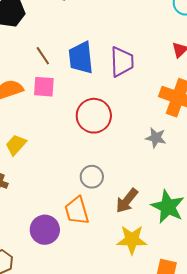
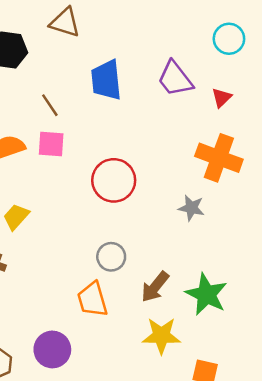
blue trapezoid: (81, 58) -> (106, 80), moved
purple trapezoid: (122, 62) -> (175, 79), moved, turned 144
purple circle: (45, 230) -> (52, 349), moved

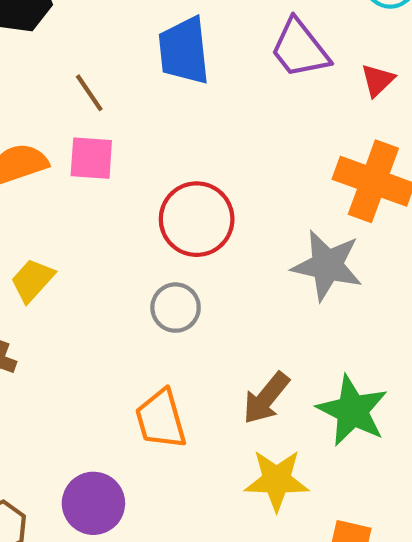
gray star: (191, 208) -> (327, 265), size x1.6
gray circle: (111, 257) -> (176, 308), moved

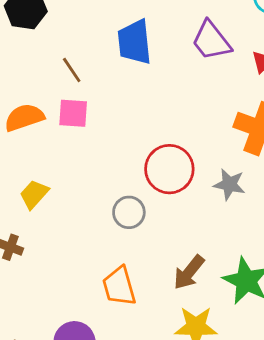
red circle: (197, 219) -> (169, 169), moved
gray star: (327, 265) -> (229, 184), size x0.7

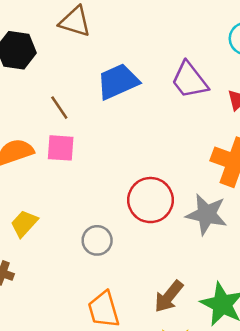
blue trapezoid: (134, 42) -> (118, 82), turned 72
gray star: (229, 184) -> (206, 214), size x1.4
gray circle: (129, 212) -> (97, 240), moved

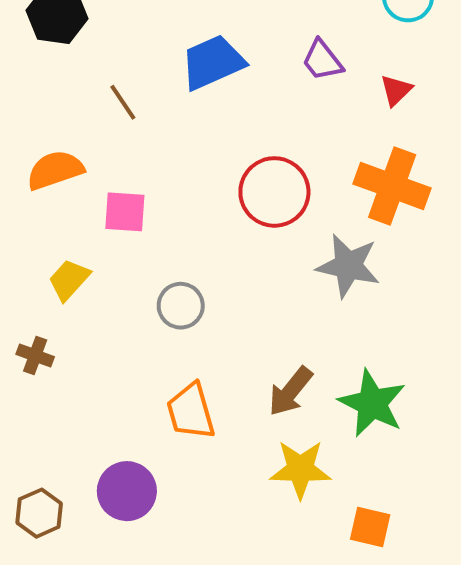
purple trapezoid: (190, 80) -> (322, 60), size x0.7
pink square: (61, 148) -> (125, 212), moved
red circle: (150, 200) -> (274, 192), moved

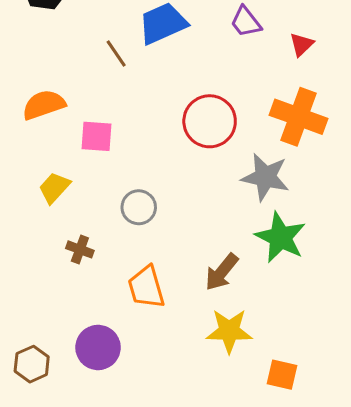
brown line: (123, 102) -> (116, 53), moved
brown cross: (35, 356) -> (80, 249), moved
green star: (372, 403) -> (280, 237), moved

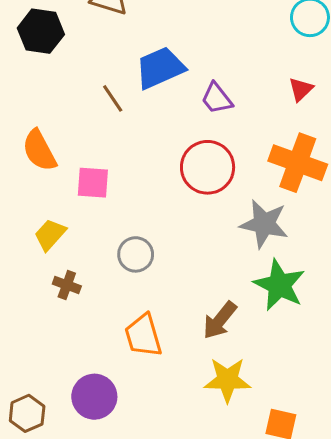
purple trapezoid: (246, 22) -> (217, 98), moved
orange semicircle: (44, 105) -> (39, 150), turned -99
brown cross: (80, 249) -> (67, 285), moved

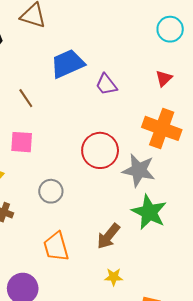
brown line: (113, 98) -> (26, 98), moved
red circle: (208, 167) -> (100, 150), moved
yellow star: (227, 380) -> (114, 277), size x0.6

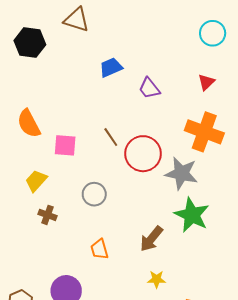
blue trapezoid: (68, 64) -> (111, 67), size x0.7
brown line: (26, 98) -> (111, 137), moved
orange trapezoid: (56, 247) -> (99, 249), size x0.7

